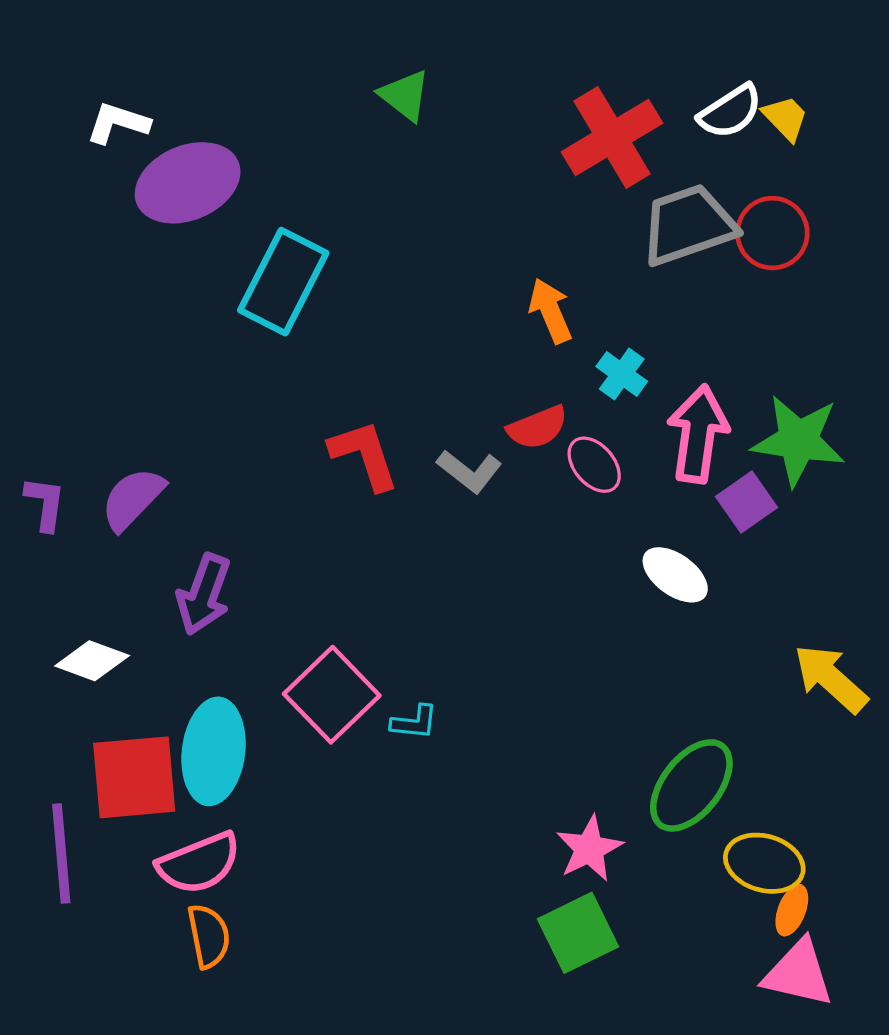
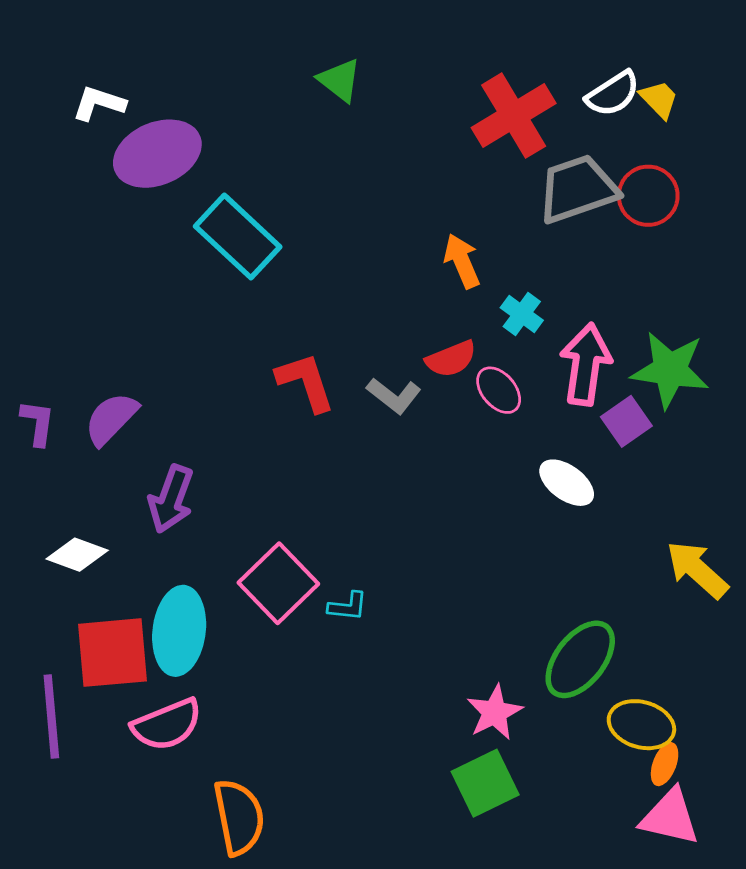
cyan rectangle: (283, 282) -> (238, 237), turned -74
orange semicircle: (209, 936) -> (239, 817), moved, size x1.4

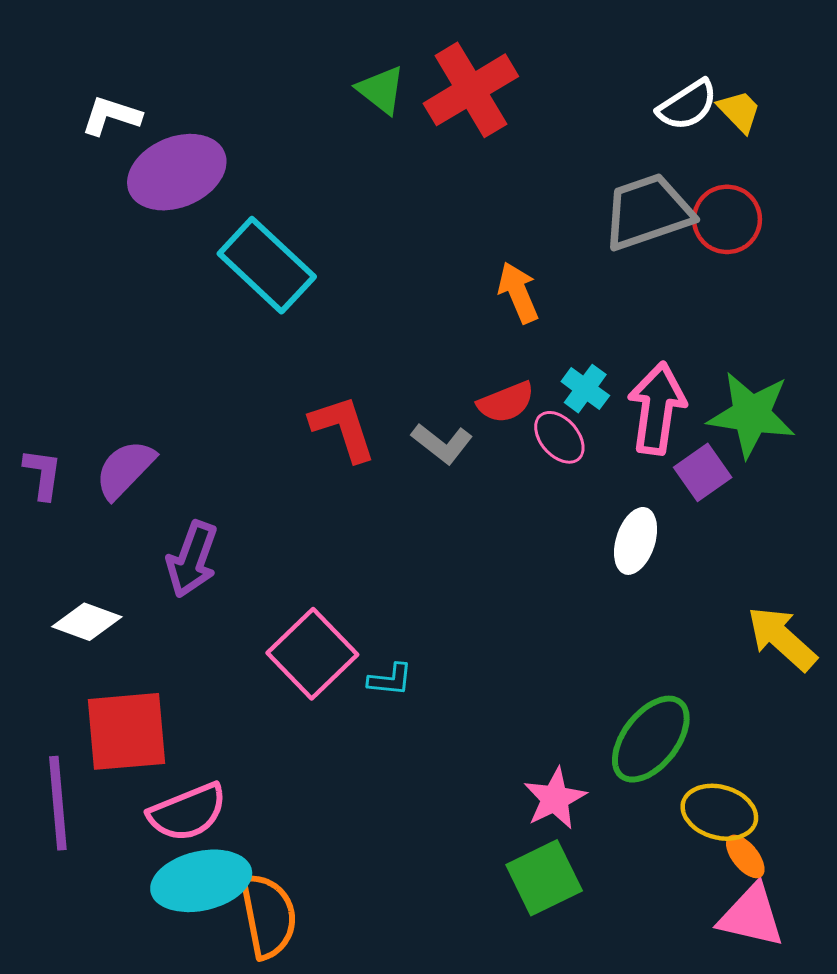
red cross: (514, 116) -> (471, 90), moved
cyan cross: (522, 314) -> (585, 389), moved
white ellipse: (567, 483) -> (636, 541), turned 72
cyan ellipse: (179, 631) -> (201, 881), moved, turned 70
orange ellipse: (665, 764) -> (745, 856), turned -60

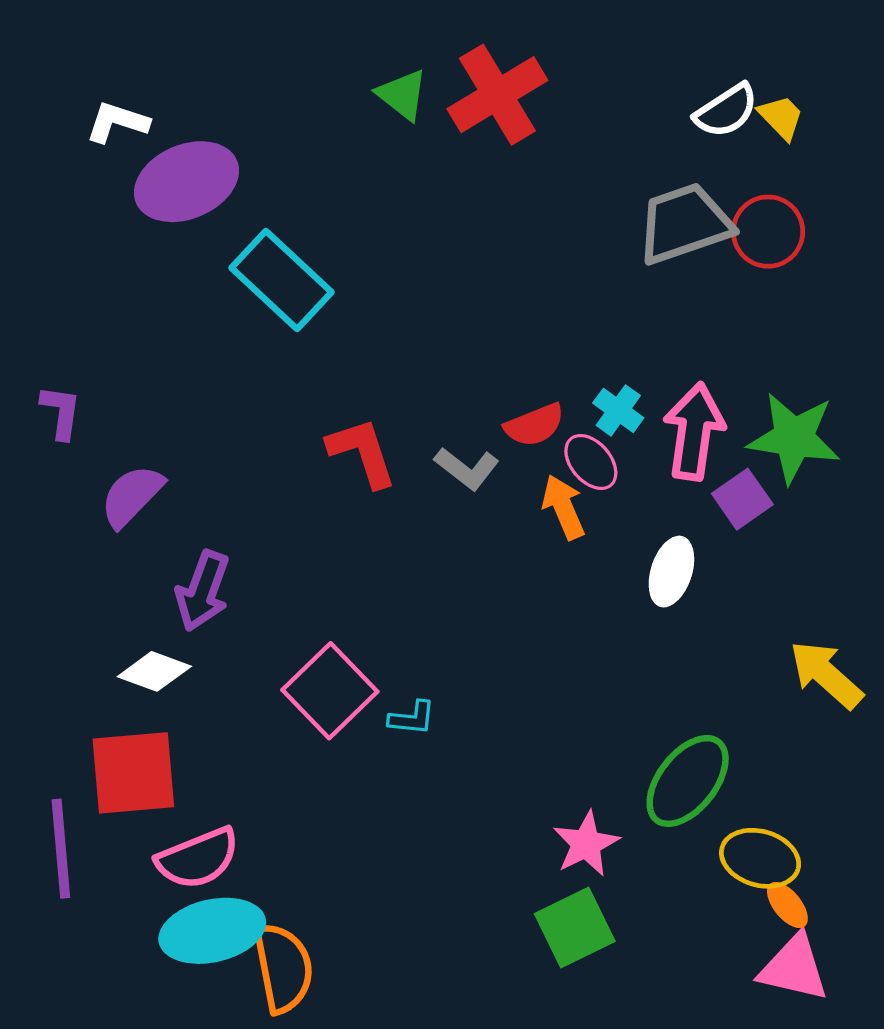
orange arrow: (518, 293) -> (563, 507), moved
purple L-shape: (43, 474) -> (61, 412), moved
white diamond: (87, 622) -> (154, 671), moved

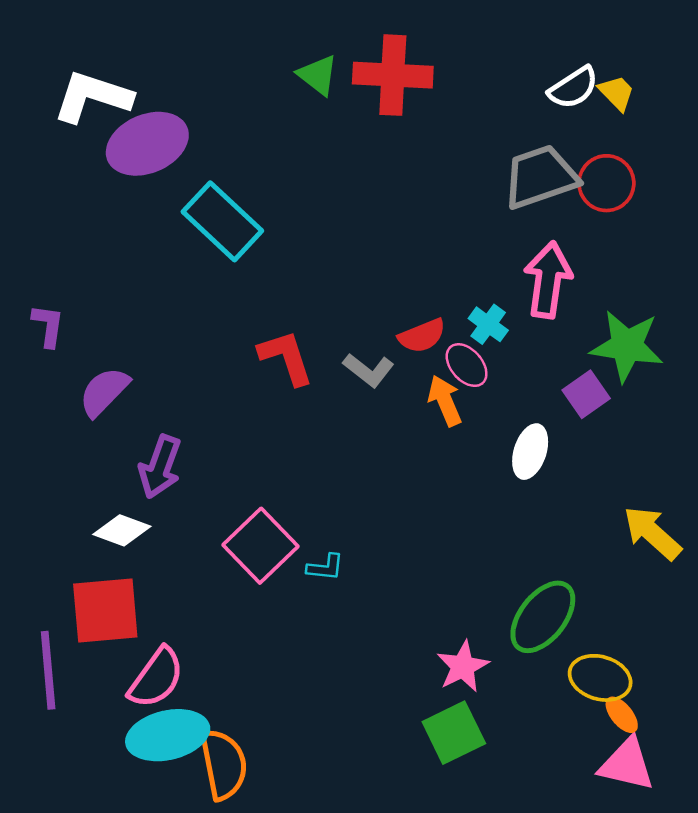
red cross: (497, 95) -> (393, 75), turned 34
white L-shape: (117, 122) -> (93, 97), size x1.6
pink arrow: (694, 431) -> (548, 280), moved
pink semicircle: (198, 858) -> (156, 678), turned -32

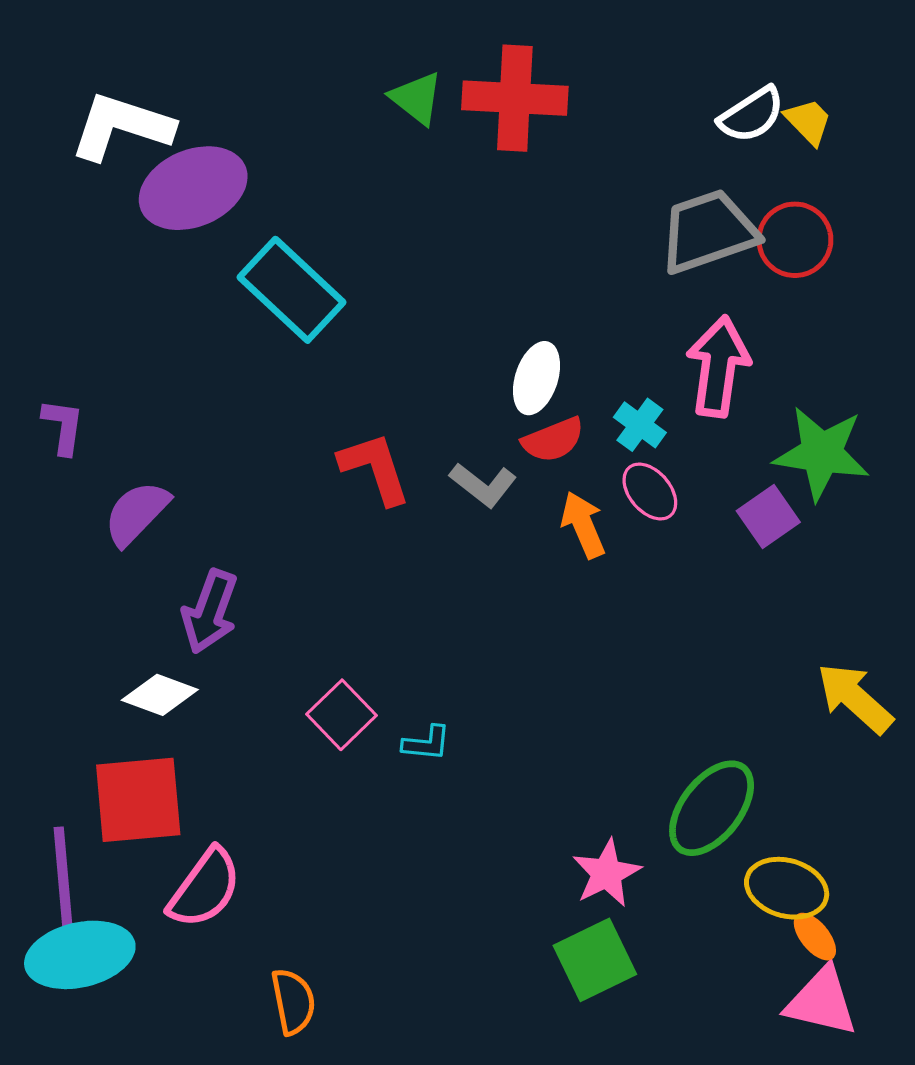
pink ellipse: (467, 365) -> (650, 491), moved
white ellipse: (530, 452) -> (537, 378), moved
pink square: (260, 546) -> (342, 715), size x0.7
cyan ellipse: (168, 735) -> (80, 955), moved
orange semicircle: (224, 764) -> (293, 1002), size x0.7

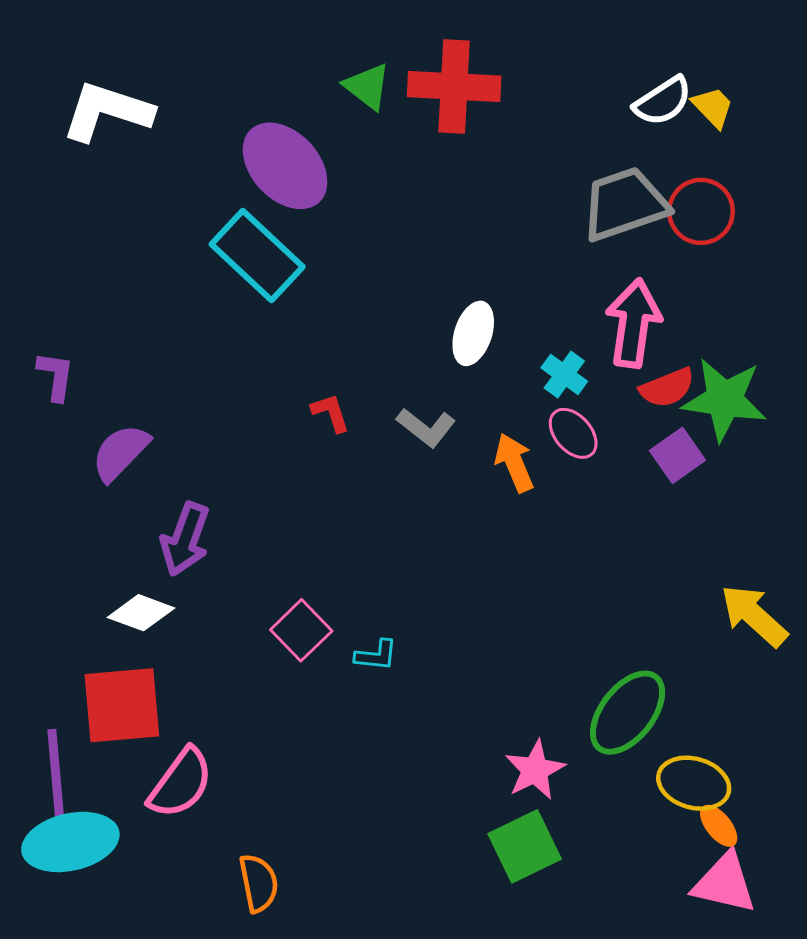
purple ellipse: (193, 188) -> (285, 166), moved, turned 70
red semicircle: (553, 440) -> (667, 388), moved
red L-shape: (375, 468) -> (331, 413), size x0.6

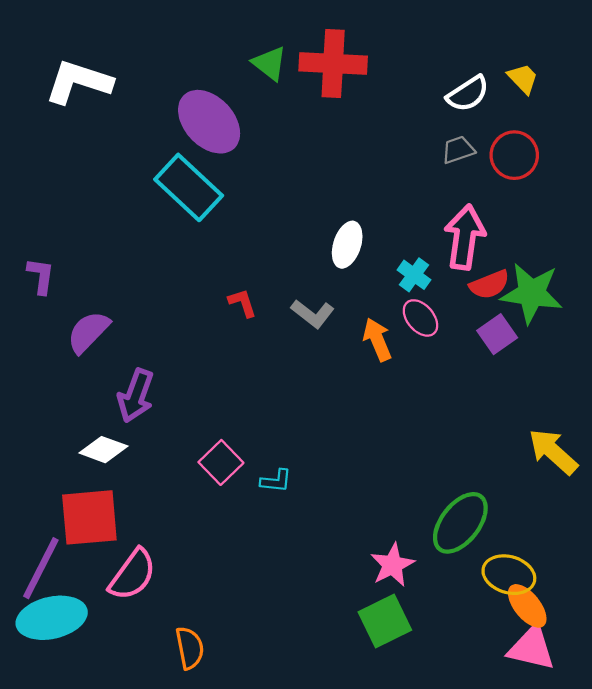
white semicircle: (663, 101) -> (468, 94), moved
gray trapezoid: (625, 204) -> (458, 150), size x0.5
purple line: (56, 774) -> (41, 568), turned 32
orange ellipse: (719, 826) -> (527, 606), size x1.4

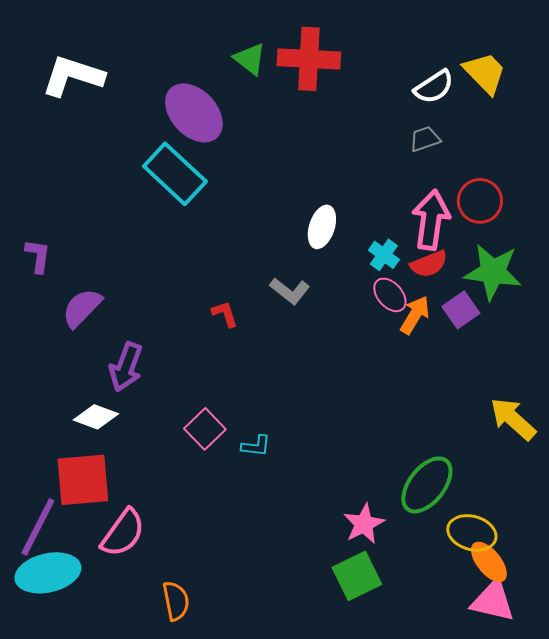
yellow trapezoid: (523, 79) -> (485, 73), size x1.5
red circle: (514, 155) -> (480, 201), moved
red semicircle: (489, 285) -> (429, 264), moved
red L-shape: (243, 303) -> (225, 314), moved
orange arrow: (377, 340) -> (415, 315), moved, turned 54

